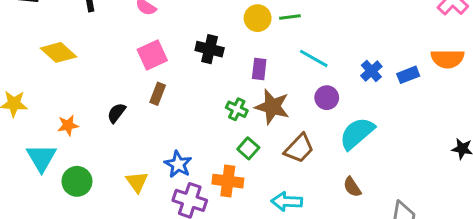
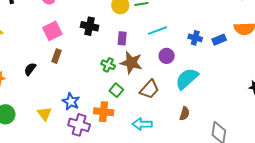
cyan line: (314, 58) -> (157, 31), turned -48
blue cross: (371, 71) -> (195, 38), turned -32
brown semicircle: (352, 187) -> (185, 114), turned -128

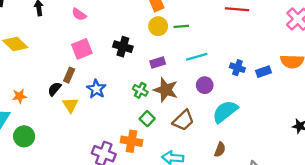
purple rectangle: (122, 38) -> (158, 62), turned 64
brown rectangle: (56, 56) -> (69, 75), moved
blue star: (71, 102) -> (96, 89), moved
yellow triangle: (44, 114) -> (70, 105), moved

